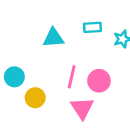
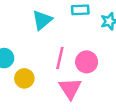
cyan triangle: (53, 38) -> (42, 20), turned -35

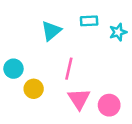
pink circle: (87, 62) -> (109, 105), moved

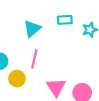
pink line: (69, 69) -> (34, 59), moved

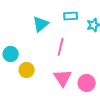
pink line: (34, 59) -> (61, 47), moved

